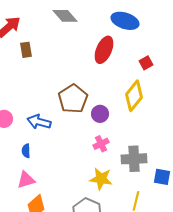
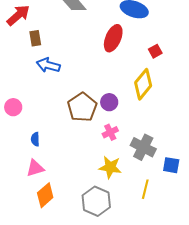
brown pentagon: (73, 99) -> (82, 107), moved
blue arrow: (39, 122) -> (48, 65), moved
gray cross: (134, 159) -> (143, 147), turned 30

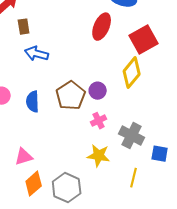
red square: (155, 51) -> (144, 40), size x2.0
blue semicircle: (35, 139) -> (33, 102), moved, size x1.5
gray hexagon: (96, 201) -> (67, 188), moved

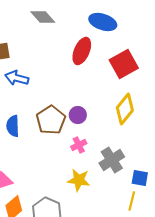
yellow diamond: (132, 73) -> (125, 109), moved
gray cross: (132, 136) -> (112, 160), turned 30
yellow line: (134, 178) -> (132, 201), moved

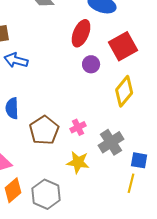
purple circle: (78, 115) -> (91, 64), moved
brown pentagon: (51, 120) -> (44, 130), moved

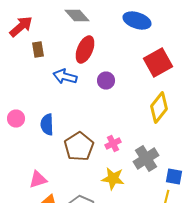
red ellipse: (81, 33) -> (85, 50), moved
blue arrow: (16, 60) -> (65, 76), moved
purple circle: (91, 64) -> (106, 80), moved

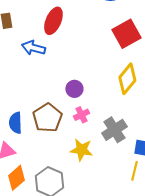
purple circle: (106, 80) -> (74, 89), moved
blue semicircle: (47, 124) -> (15, 123), moved

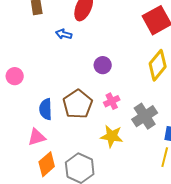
blue arrow: (33, 48) -> (64, 34), size x0.7
purple circle: (74, 89) -> (103, 65), moved

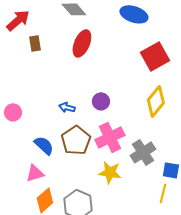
blue arrow: (64, 34) -> (67, 107), moved
pink cross: (112, 101) -> (110, 137), size x1.8
blue semicircle: (46, 109) -> (44, 145), turned 135

